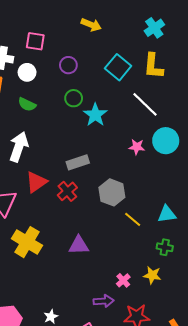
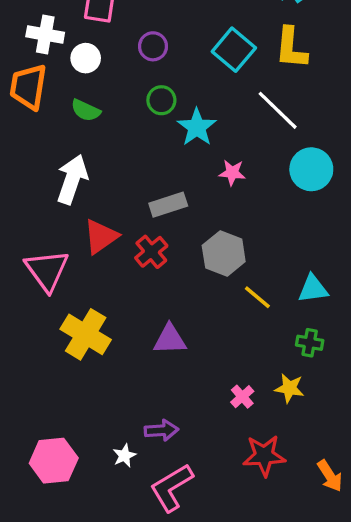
pink star: (137, 147) -> (232, 173), moved
purple arrow: (104, 301) -> (161, 430), moved

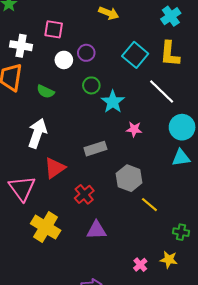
white circle: (86, 58) -> (64, 60), moved
red cross: (151, 252) -> (84, 194), moved
cyan triangle: (313, 289) -> (181, 158), moved

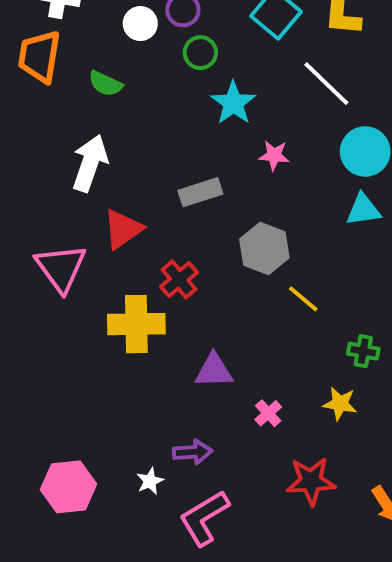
green circle: (91, 85) -> (200, 53), moved
yellow cross: (46, 227) -> (136, 324), moved, turned -32
purple triangle: (96, 230) -> (214, 371), moved
pink cross: (140, 265) -> (268, 413), moved

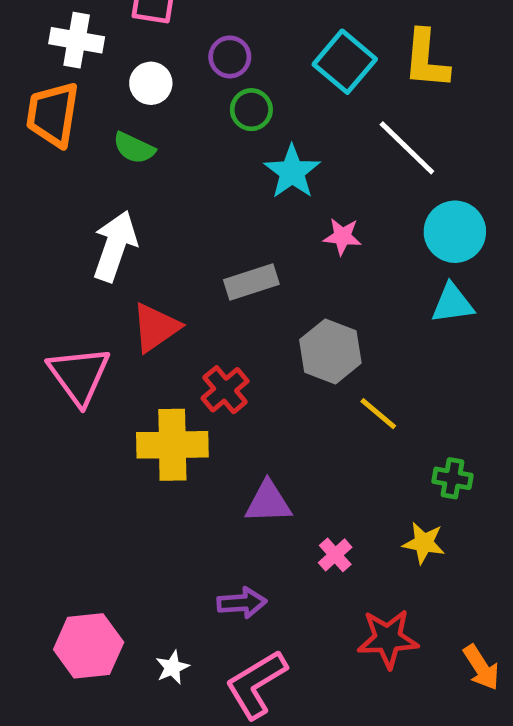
white circle: (140, 24) -> (151, 83), moved
white star: (150, 481) -> (172, 667), moved

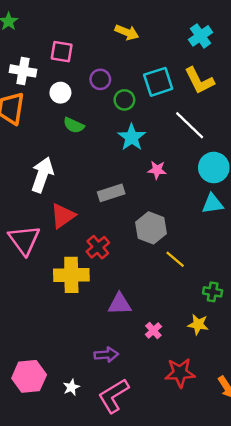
yellow L-shape: (426, 59) -> (199, 81), turned -32
cyan square: (345, 62) -> (158, 82), turned 32
green circle: (251, 110) -> (124, 100), moved
green semicircle: (134, 148) -> (74, 125), moved

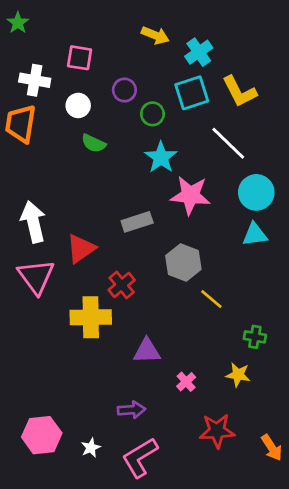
cyan cross: (200, 36) -> (199, 52), moved
pink star: (157, 170) -> (190, 195), size x1.8
white arrow: (42, 175) -> (33, 222), moved, turned -32

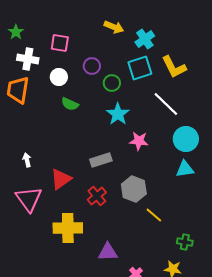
green star: (18, 23) -> (16, 32), moved
pink star: (190, 195) -> (139, 141), size x0.7
white arrow: (33, 222) -> (27, 160), size x0.5
red cross: (122, 285) -> (97, 196), moved

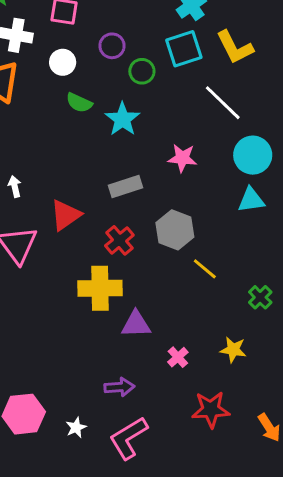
cyan star: (118, 114) -> (122, 119), moved
yellow cross: (68, 228) -> (100, 288), moved
green cross: (185, 242) -> (260, 297), moved, turned 35

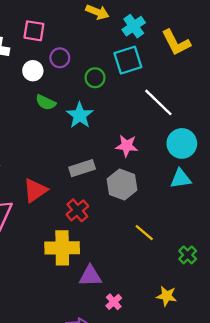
purple circle: (112, 46) -> (60, 58), moved
yellow L-shape: (235, 47) -> (176, 43), moved
gray hexagon: (175, 230) -> (122, 185), moved
pink cross: (178, 357) -> (114, 302), moved

